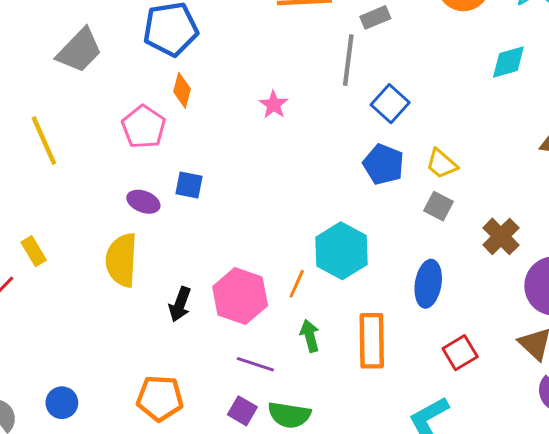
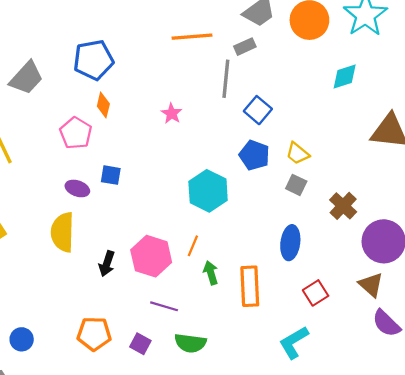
cyan hexagon: (341, 251) -> (208, 191), moved
green arrow: (310, 336) -> (211, 273), moved
purple square: (242, 411) -> (140, 344), moved

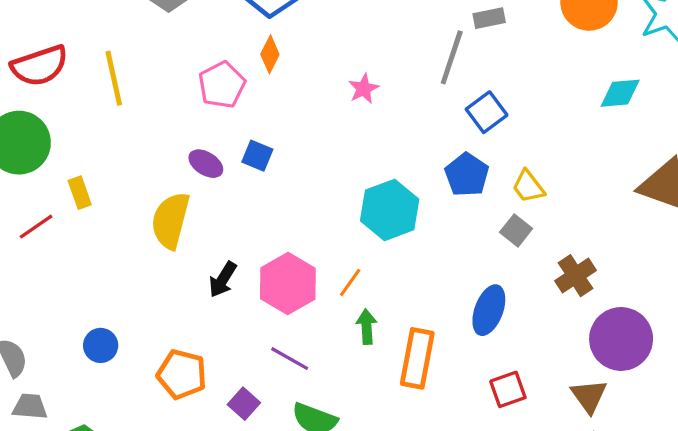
blue circle: (22, 339) -> (101, 345), moved

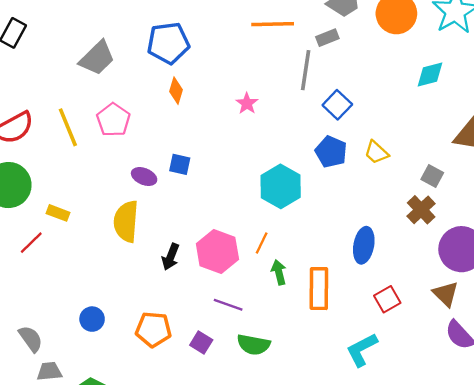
pink pentagon: (222, 85) -> (113, 120), moved
yellow rectangle: (80, 193) -> (58, 213), turned -40
gray square: (516, 230) -> (432, 176), moved

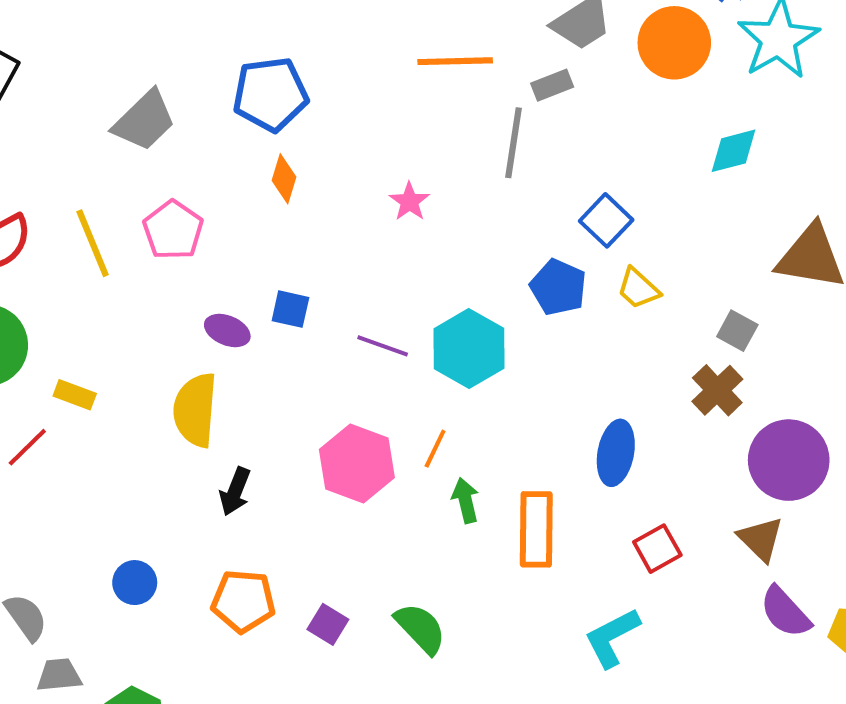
blue square: (337, 105) -> (606, 220), moved
black arrow: (171, 257) -> (235, 491), moved
purple line: (228, 305) -> (383, 346), moved
green semicircle: (254, 345) -> (420, 628), turned -144

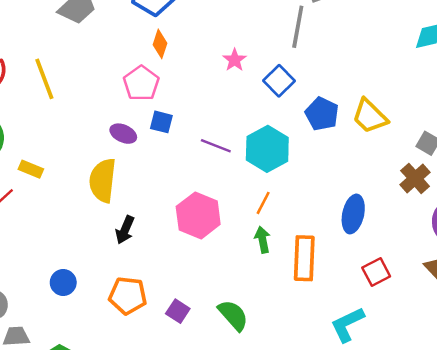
blue square: (606, 220) -> (279, 81), moved
pink pentagon: (173, 230) -> (141, 83), moved
yellow trapezoid: (638, 288) -> (370, 116), size x1.4
orange line: (435, 449) -> (263, 203), moved

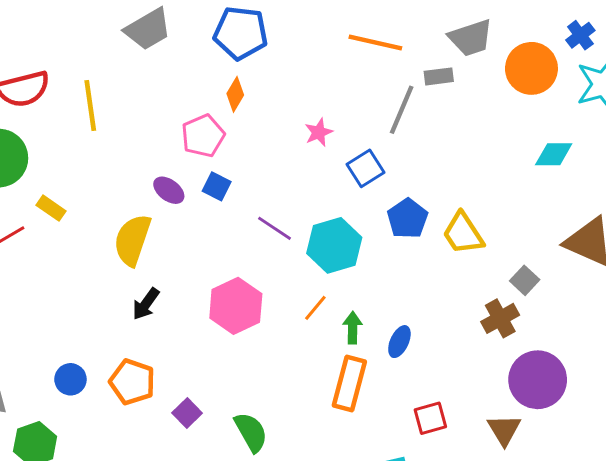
blue ellipse: (353, 214) -> (399, 342), moved, size x0.7
green arrow: (262, 240) -> (353, 328), moved
blue circle: (63, 282) -> (70, 379), moved

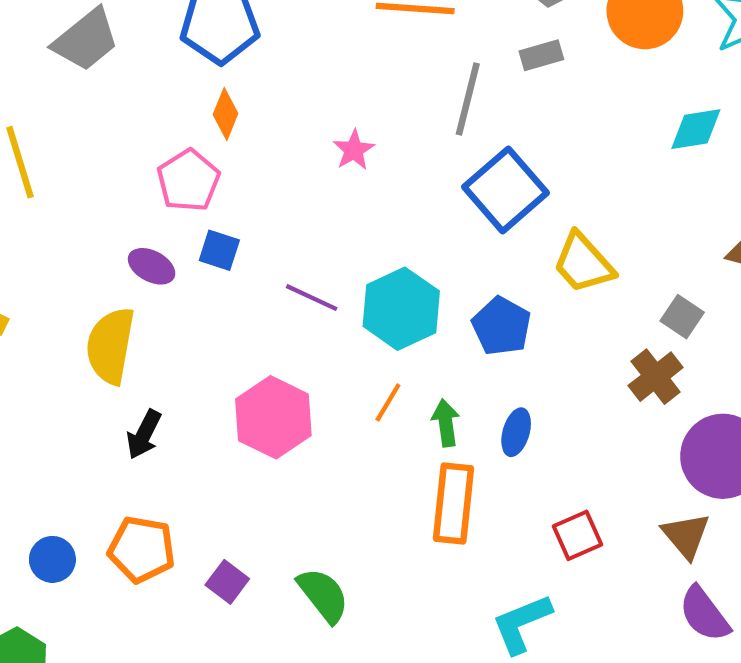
gray rectangle: (439, 76) -> (541, 55), moved
blue square: (366, 168) -> (505, 190), moved, size x1.5
blue pentagon: (407, 218) -> (501, 326), moved

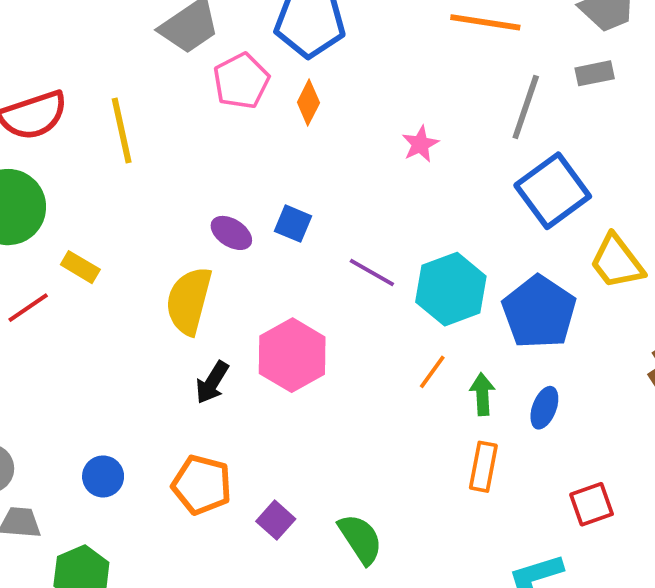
pink pentagon: (188, 181) -> (241, 81), moved
blue pentagon: (501, 326) -> (539, 312), size x1.4
pink hexagon: (273, 417) -> (292, 355), moved
orange rectangle: (454, 504) -> (483, 467), size x0.7
blue circle: (52, 559) -> (103, 476), moved

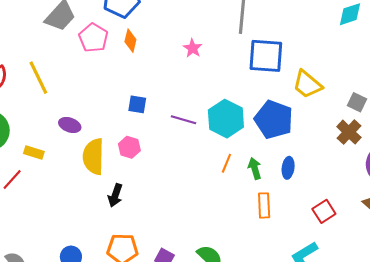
blue square: (553, 191) -> (266, 56), turned -36
purple ellipse: (231, 233) -> (70, 125), moved
pink hexagon: (292, 355) -> (129, 147), moved, size x0.6

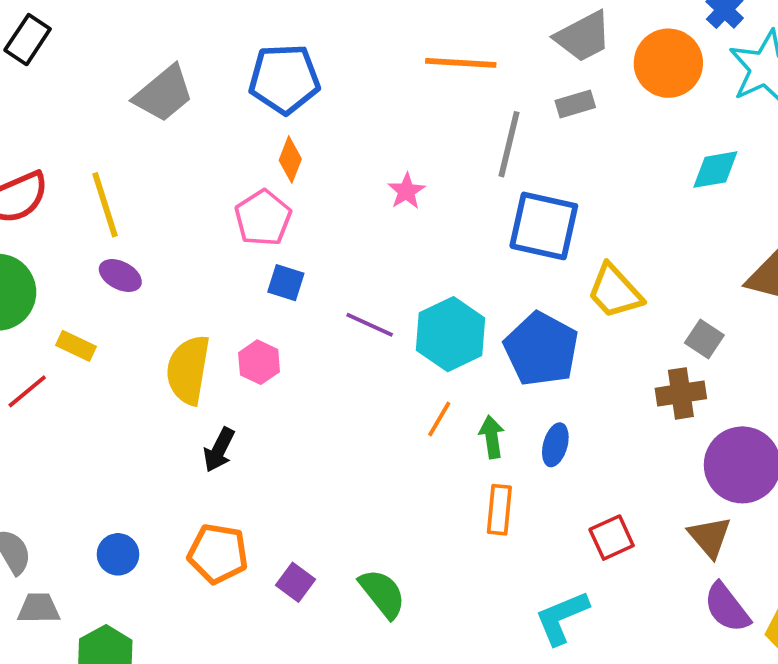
pink pentagon: (93, 38) -> (263, 218), moved
purple ellipse: (70, 125) -> (120, 276), moved
brown cross: (349, 132) -> (681, 393), turned 30

